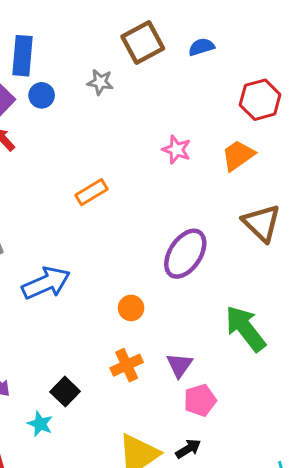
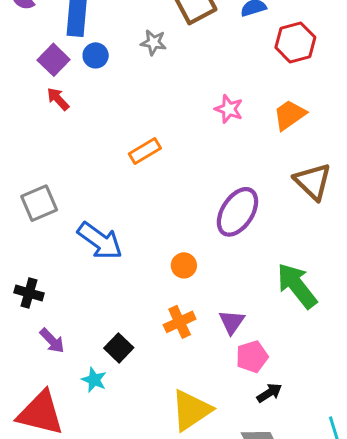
red hexagon: (260, 100) -> (295, 42), moved
blue arrow: (46, 283) -> (100, 241), turned 60
black arrow: (188, 449) -> (269, 393), moved

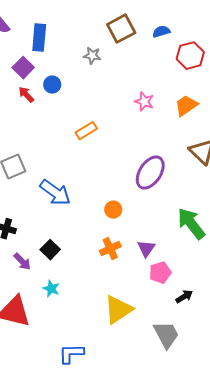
blue circle: (96, 55) -> (52, 85), moved
black square: (119, 348) -> (50, 250), moved
black arrow: (269, 393) -> (184, 297), moved

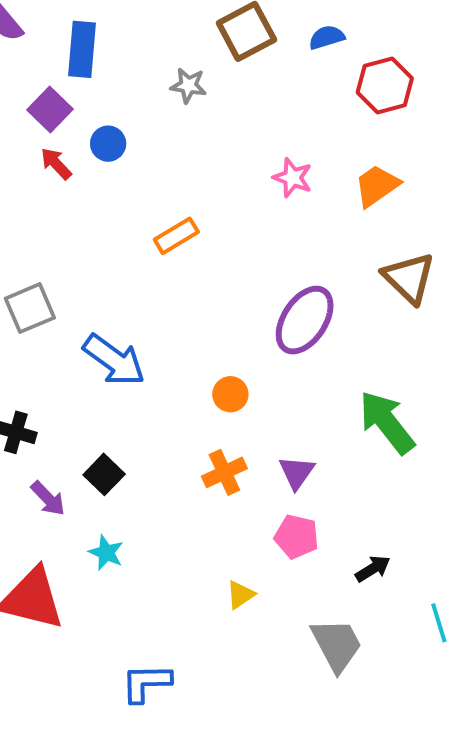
pink pentagon: (160, 273) -> (297, 537), moved, turned 30
yellow triangle: (118, 310) -> (240, 595), size x0.5

